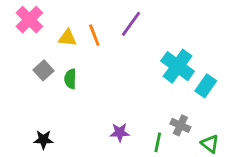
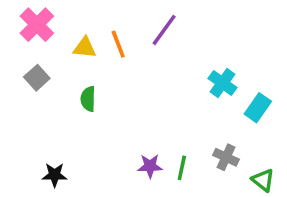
cyan cross: (178, 66) -> (222, 83), size x0.7
gray square: (43, 70) -> (37, 78), moved
green line: (158, 142) -> (182, 168), moved

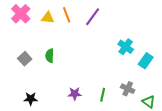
orange line: (118, 44) -> (67, 15), moved
yellow triangle: (85, 48) -> (48, 18), moved
gray square: (37, 78) -> (25, 59), moved
purple star: (150, 166) -> (75, 94), moved

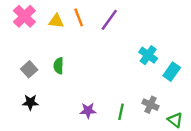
black star: (31, 99) -> (30, 102), moved

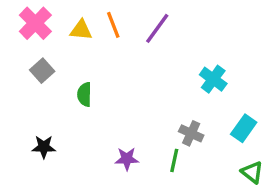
gray square: (29, 69) -> (42, 71), moved
cyan rectangle: (172, 72) -> (244, 128), moved
gray cross: (150, 105) -> (191, 133), moved

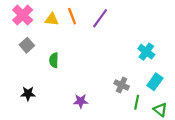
cyan cross: (213, 79) -> (146, 52), moved
green line: (174, 160) -> (137, 102), moved

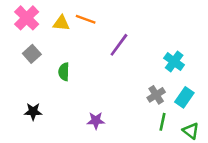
orange line: (72, 16) -> (86, 19), turned -49
purple line: (100, 18) -> (119, 45), moved
gray cross: (122, 85) -> (156, 95), moved, turned 32

